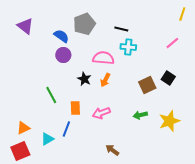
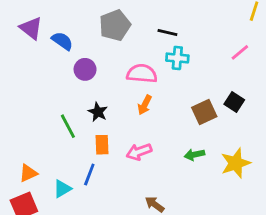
blue semicircle: (61, 36) -> (62, 41), moved
black star: (84, 79) -> (98, 112), moved

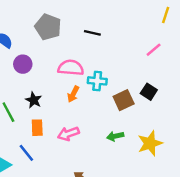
gray pentagon: (115, 25) -> (48, 27), turned -30
cyan cross: (177, 58) -> (97, 81), moved
blue line: (89, 175) -> (26, 153), turned -60

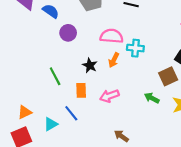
black star: (34, 100) -> (90, 65), moved
brown square: (124, 100) -> (168, 76), moved
green arrow: (115, 136) -> (152, 98), turned 40

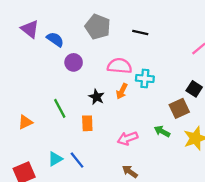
pink arrow: (109, 96) -> (128, 138), moved
orange triangle: (25, 112) -> (25, 122), moved
blue line: (71, 113) -> (77, 160), moved

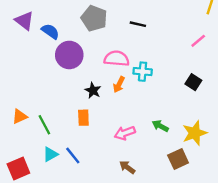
purple circle: (74, 62) -> (69, 55), size x1.5
green line: (60, 108) -> (44, 125), moved
brown square: (179, 108) -> (178, 159), moved

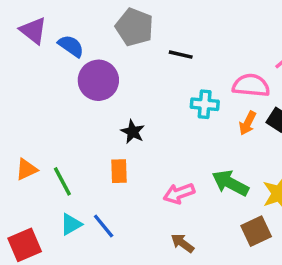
black line: (138, 24) -> (181, 55), moved
pink semicircle: (117, 59) -> (251, 85), moved
orange arrow: (119, 85) -> (248, 123), moved
green arrow: (160, 126) -> (230, 183), size x1.5

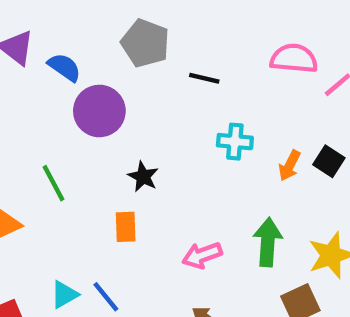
pink semicircle: (251, 85) -> (294, 59), moved
green line: (62, 181) -> (53, 183), moved
green arrow: (230, 183) -> (268, 242), turned 66

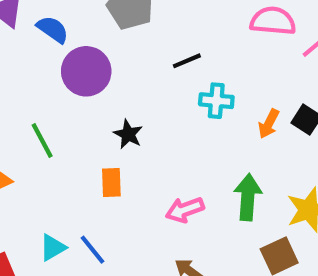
black line: (204, 78) -> (187, 61), moved, turned -36

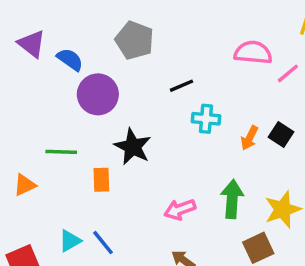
black star: (128, 134) -> (133, 147), size x1.5
green line: (42, 141) -> (61, 152), turned -60
orange rectangle: (111, 182) -> (101, 180), moved

